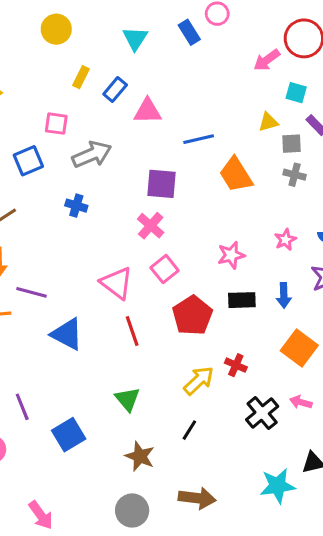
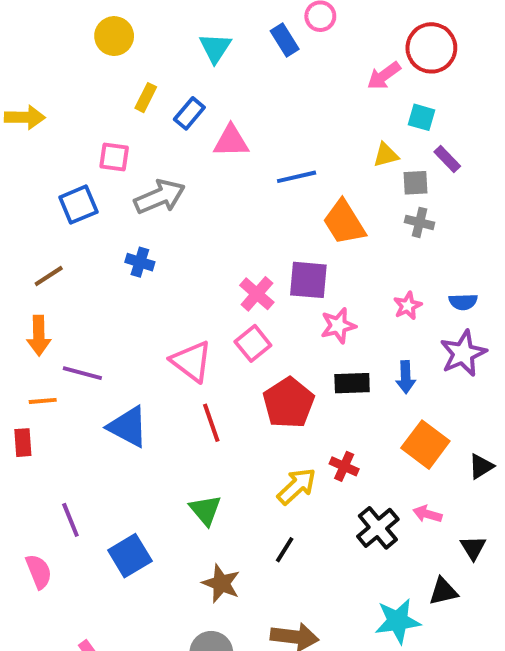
purple square: (161, 184) -> (308, 280), moved
pink cross: (151, 226) -> (257, 294), moved

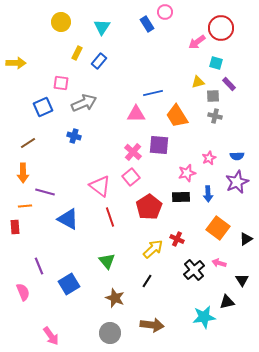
cyan triangle: (215, 48) -> (102, 27), moved
pink triangle: (231, 141) -> (136, 114), moved
pink star: (338, 326) -> (187, 173), moved

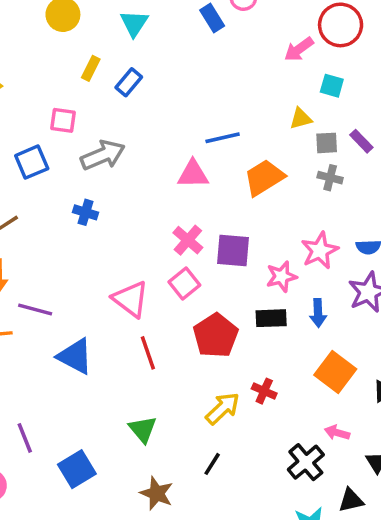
purple rectangle: (229, 84) -> (361, 141), moved
orange trapezoid: (177, 116) -> (264, 178), turned 90
purple square: (159, 145) -> (233, 251), moved
pink star: (209, 158) -> (320, 251), size x1.5
black cross: (194, 270) -> (306, 462), moved

